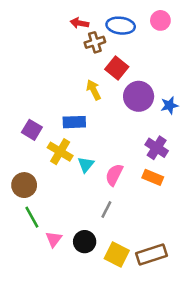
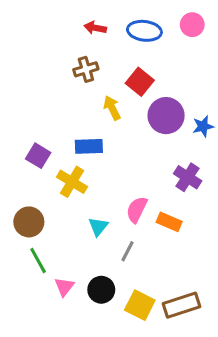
brown cross: (95, 42) -> (86, 69), moved
cyan triangle: (86, 165) -> (98, 227), moved
orange rectangle: (153, 177) -> (169, 222), moved

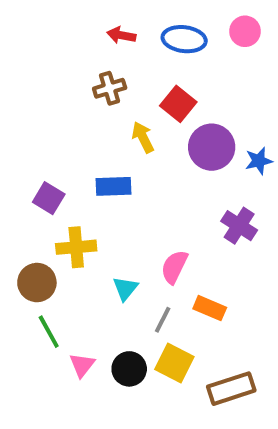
yellow cross: (72, 182) -> (76, 247), moved, turned -36
orange rectangle: (169, 222) -> (210, 308), moved
yellow square: (140, 305) -> (174, 363), moved

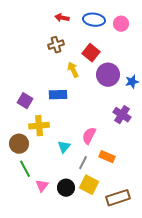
pink circle: (245, 31) -> (121, 24), moved

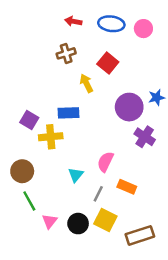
purple circle: (108, 75) -> (129, 107), moved
yellow cross: (39, 126) -> (51, 137), moved

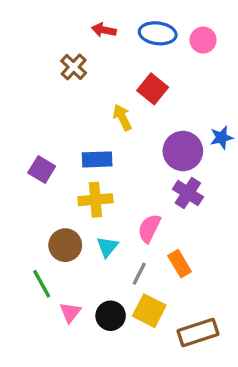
brown cross: (66, 53) -> (74, 67), moved, turned -30
yellow cross: (51, 137) -> (95, 200), moved
purple cross: (145, 137) -> (188, 193), moved
brown circle: (22, 171) -> (65, 245), moved
orange rectangle: (127, 187) -> (180, 264), turned 36

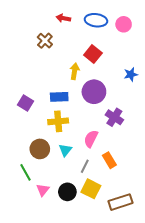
yellow arrow: (122, 117) -> (75, 71), turned 35
blue star: (222, 138) -> (131, 74), moved
purple circle: (183, 151) -> (94, 92), moved

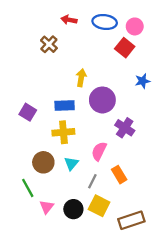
red square: (93, 54) -> (125, 48), moved

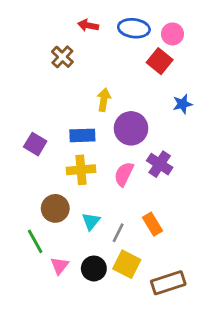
pink semicircle: (99, 151) -> (124, 174), moved
cyan triangle: (71, 163) -> (91, 221), moved

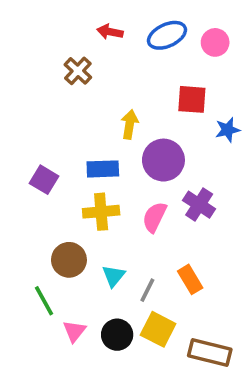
blue ellipse: (134, 28) -> (167, 35), turned -32
red square: (160, 61) -> (192, 99), moved, turned -35
brown rectangle: (168, 283) -> (210, 352), turned 32

